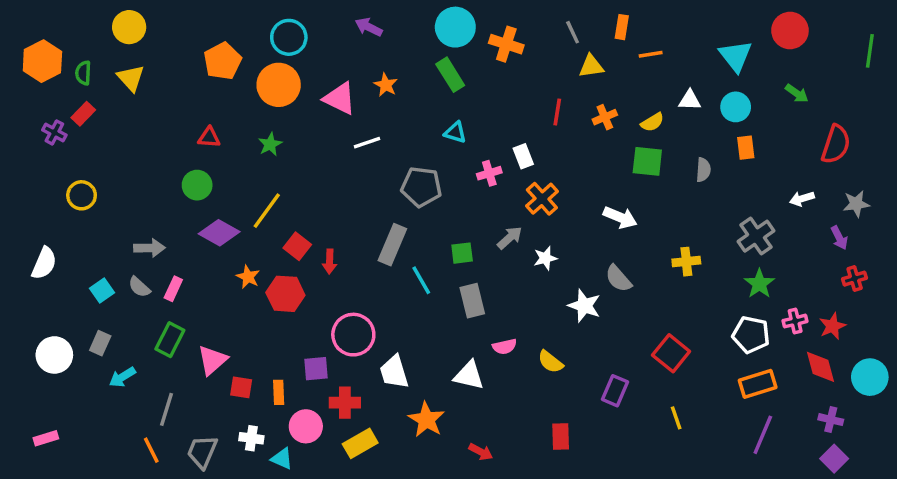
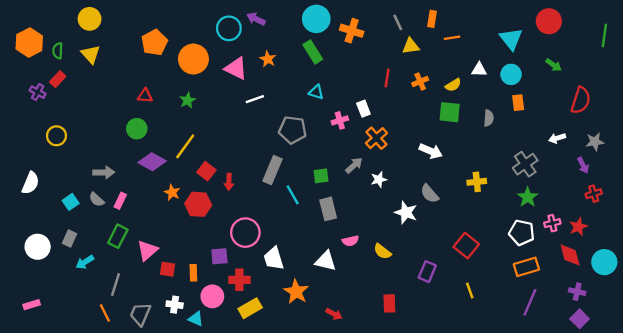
cyan circle: (289, 37) -> (229, 28), moved

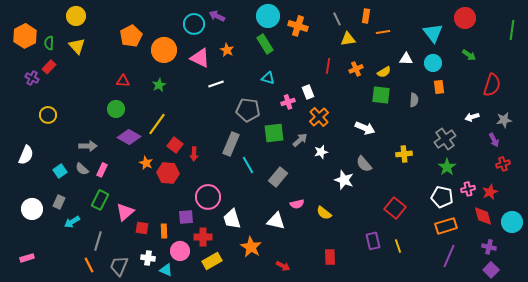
green square: (321, 176) -> (274, 133), moved, size x1.5
gray rectangle: (328, 209) -> (278, 177), turned 54
purple rectangle: (427, 272) -> (373, 241), moved, turned -36

